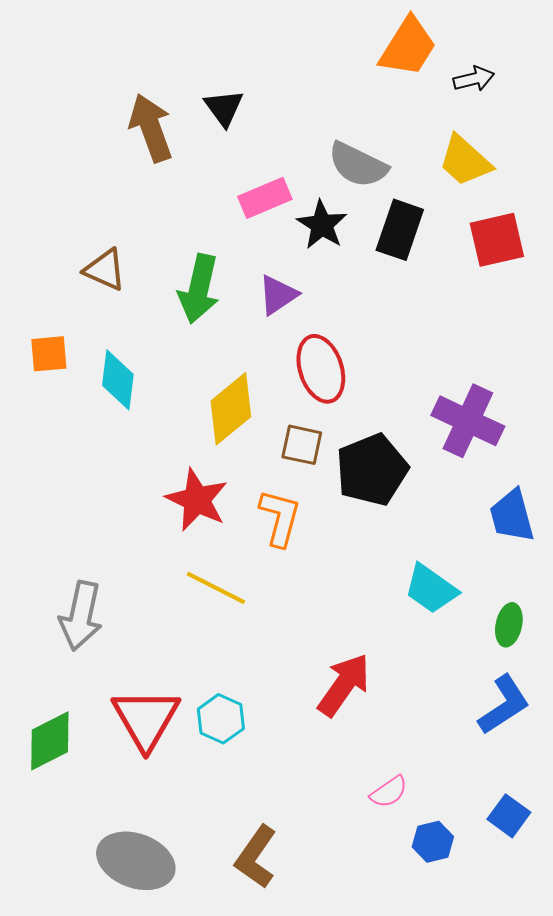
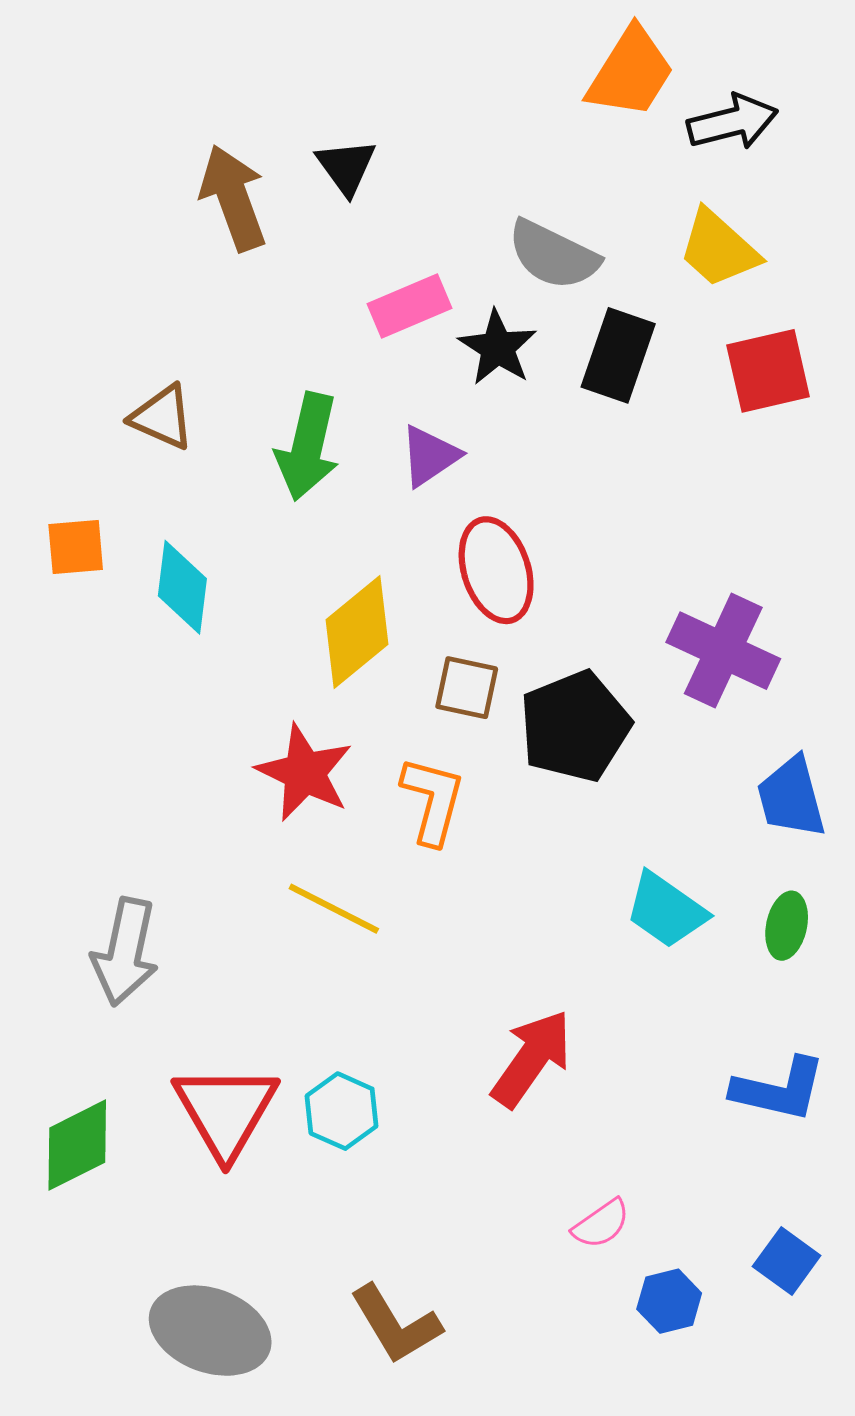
black arrow: (474, 79) -> (733, 122), size x1.4
green ellipse: (509, 625) -> (787, 926), moved
blue L-shape: (504, 705) -> (779, 1089), turned 46
brown L-shape: (256, 857) -> (396, 1324), turned -66

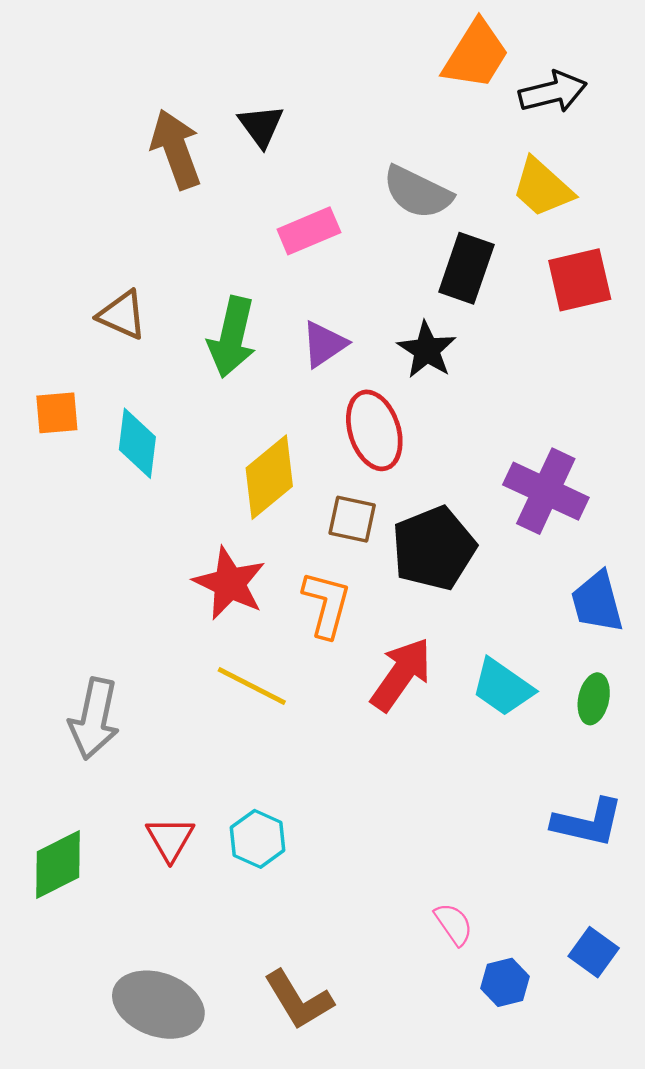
black star: (498, 348) -> (427, 350), moved
red arrow: (532, 1059) -> (401, 674), moved
red triangle: (226, 1111) -> (170, 839), size x0.6
pink semicircle: (601, 1224) -> (454, 924), turned -90

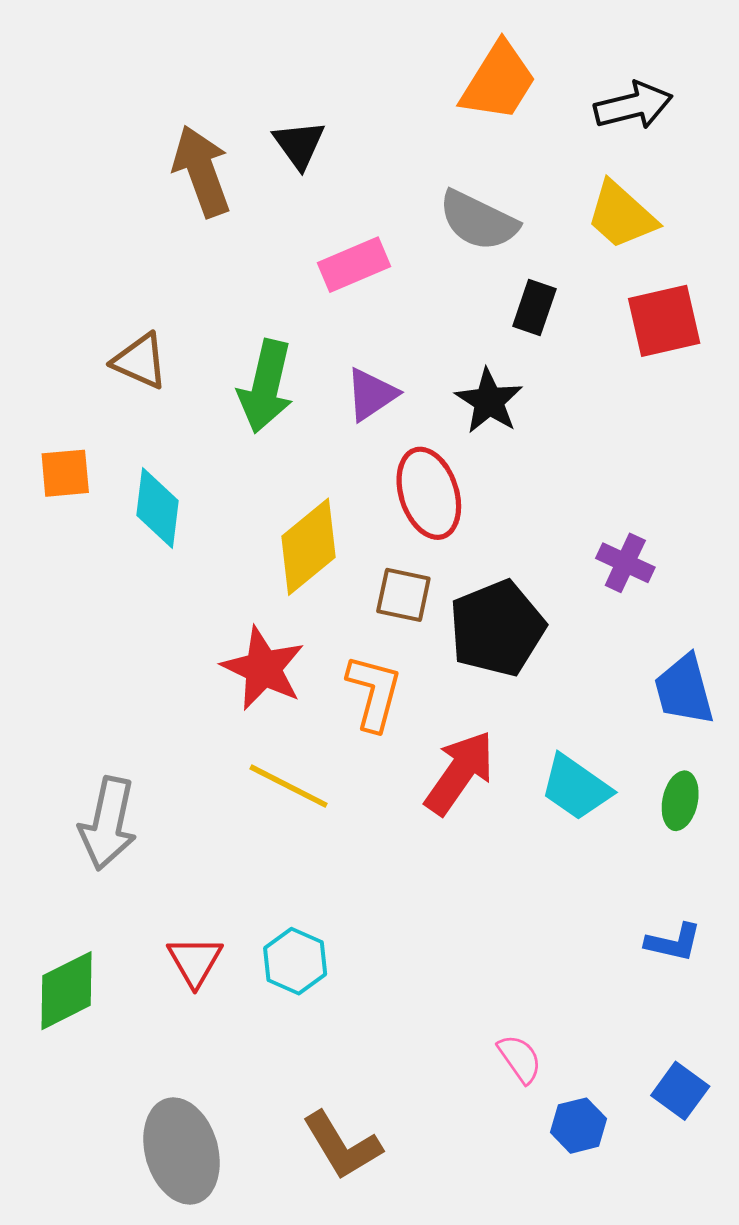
orange trapezoid: (476, 55) -> (498, 82), moved
black rectangle: (466, 268) -> (534, 307), size x0.7
purple cross: (546, 491) -> (625, 563), size x0.6
blue L-shape: (588, 823) -> (673, 942), size x0.7
gray ellipse: (158, 1005) -> (182, 1151), turned 54

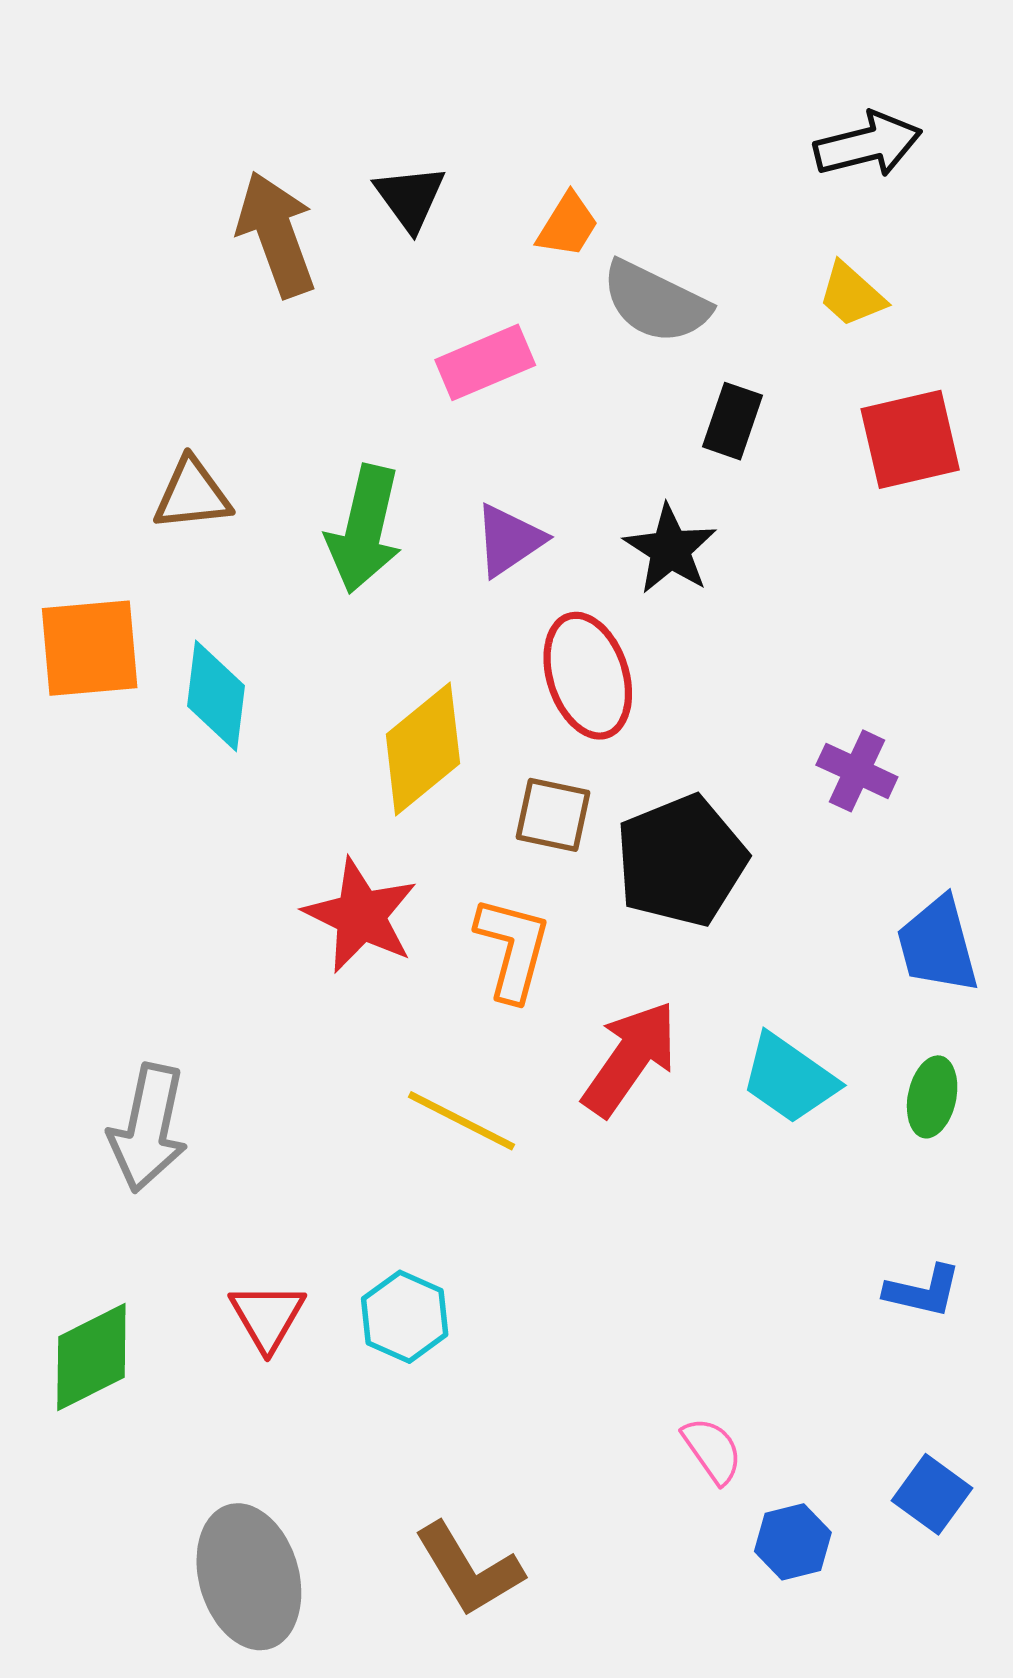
orange trapezoid: (498, 82) -> (568, 225), moved, size x0.6
yellow trapezoid: (621, 215) -> (851, 295), size x0.7
brown triangle: (140, 361) -> (192, 494), turned -30
orange square: (65, 473) -> (90, 648), size x1.5
yellow line: (288, 786) -> (461, 1121), moved

